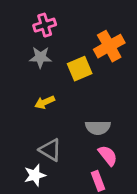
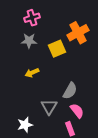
gray semicircle: (98, 127) -> (70, 91), turned -60
gray triangle: (50, 150) -> (49, 107), moved, turned 30

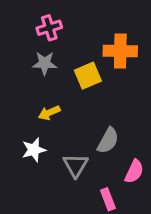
orange cross: (78, 33) -> (120, 51), turned 30
pink semicircle: (77, 111) -> (134, 171), moved, turned 63
white star: (25, 125) -> (34, 150), moved

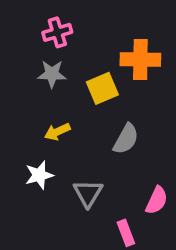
gray semicircle: (108, 141) -> (126, 139), moved

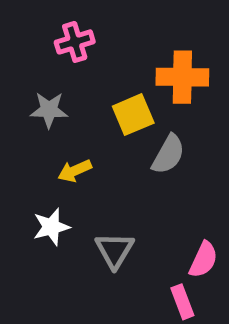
gray star: (52, 74) -> (49, 110), moved
gray semicircle: (126, 139) -> (168, 154), moved
pink rectangle: (126, 233) -> (182, 302), moved

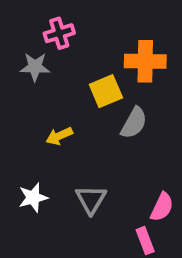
gray star: (49, 110) -> (35, 67), moved
white star: (51, 227) -> (33, 198), moved

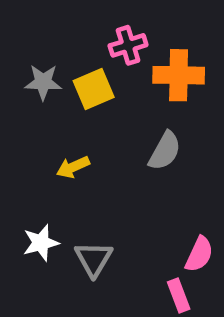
pink cross: (59, 33) -> (128, 45), moved
yellow square: (106, 91) -> (94, 89), moved
gray triangle: (91, 199) -> (94, 259), moved

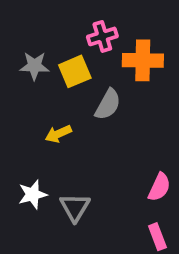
gray semicircle: (165, 151) -> (108, 104), moved
pink semicircle: (199, 254) -> (159, 187), moved
pink rectangle: (179, 296) -> (157, 237), moved

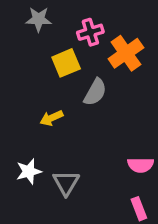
orange cross: (143, 60) -> (126, 53), turned -36
gray star: (34, 66) -> (39, 19), moved
pink semicircle: (159, 187) -> (141, 165), turned 65

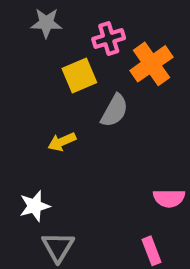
gray triangle: (66, 183) -> (58, 247), moved
pink rectangle: (139, 209) -> (151, 251), moved

